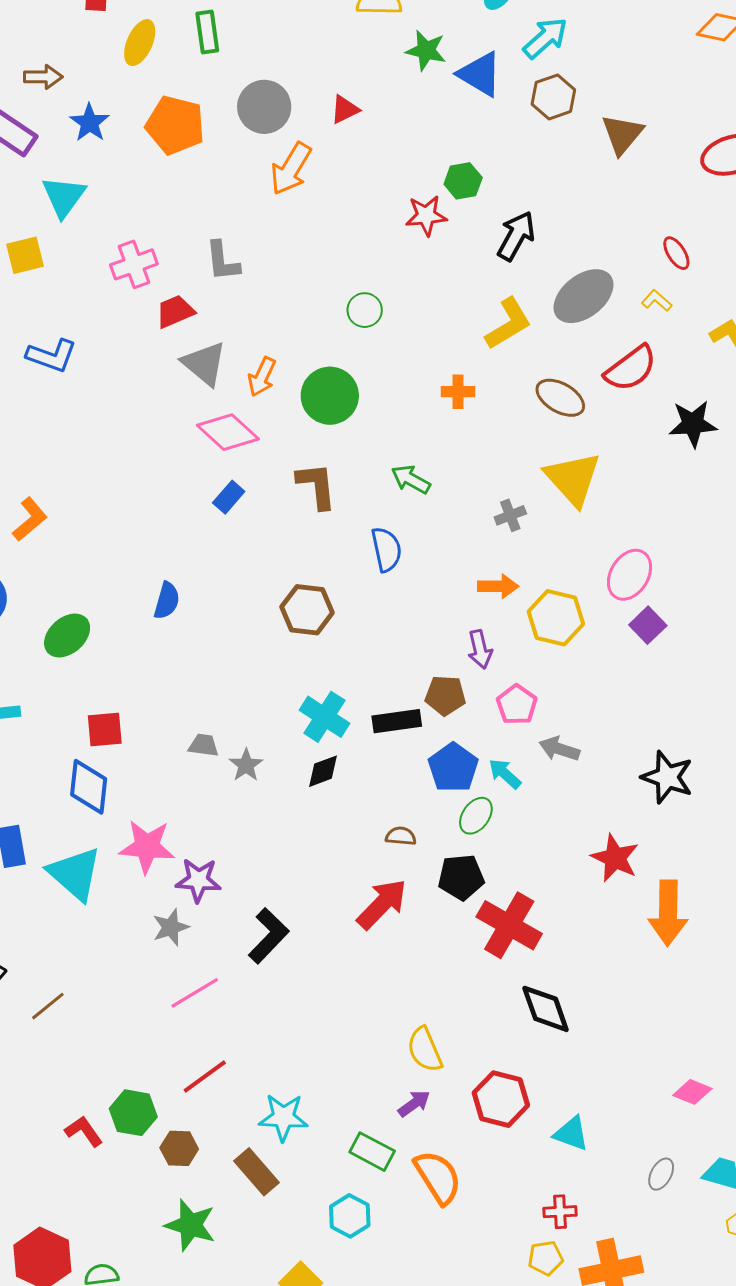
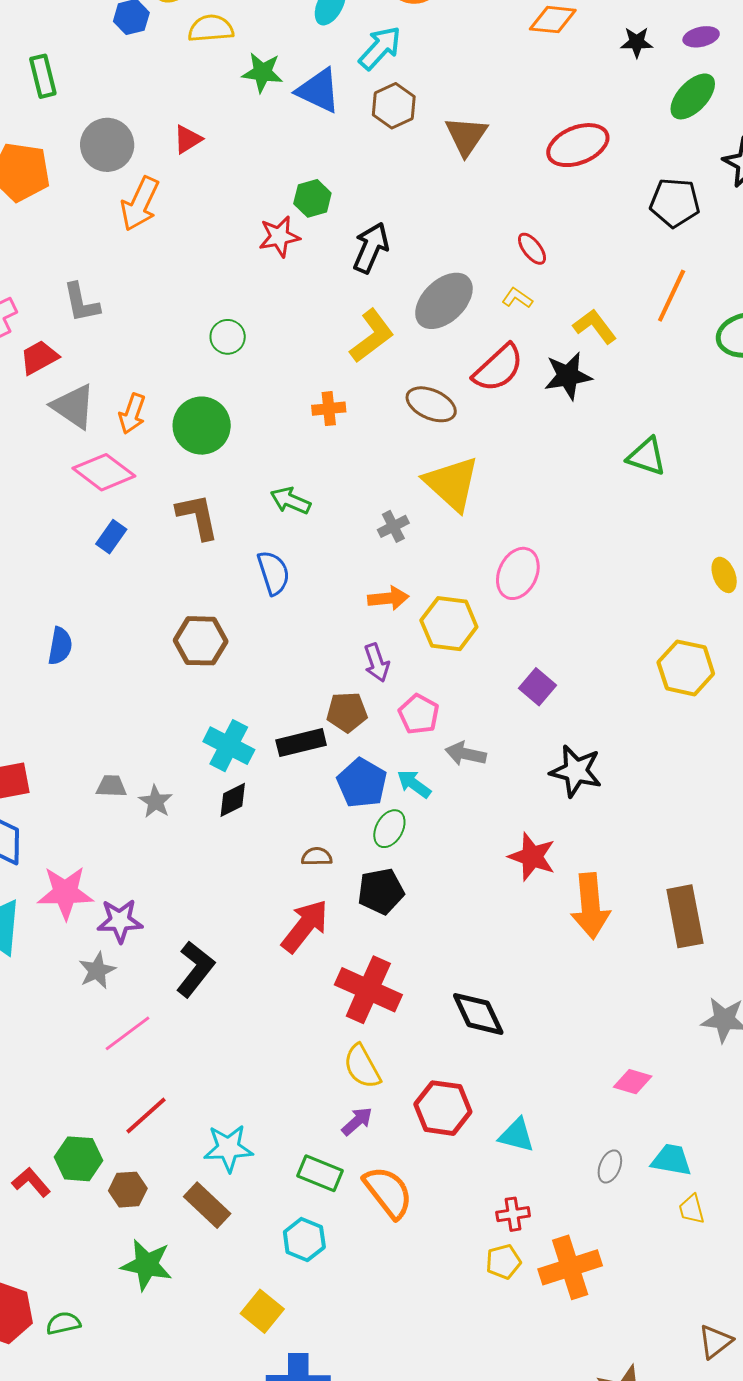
black star: (693, 424) -> (568, 376), moved
purple square: (648, 625) -> (538, 687), moved
red cross: (509, 925) -> (368, 990), moved

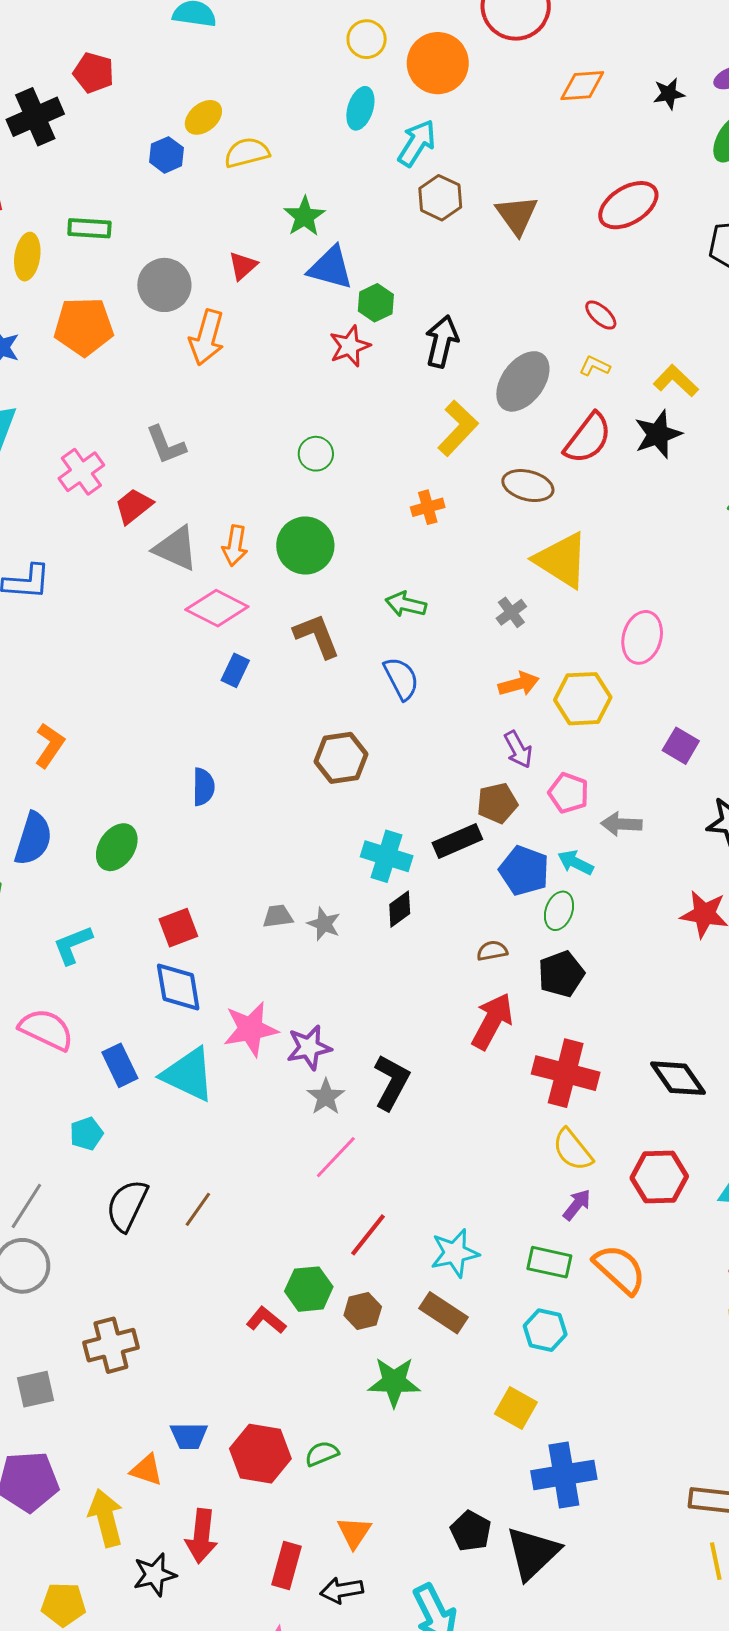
green star: (262, 72) -> (304, 216), moved, turned -30
green rectangle: (43, 76) -> (89, 228), turned -63
blue triangle: (318, 91) -> (331, 268), moved
gray star: (97, 971) -> (326, 1097), moved

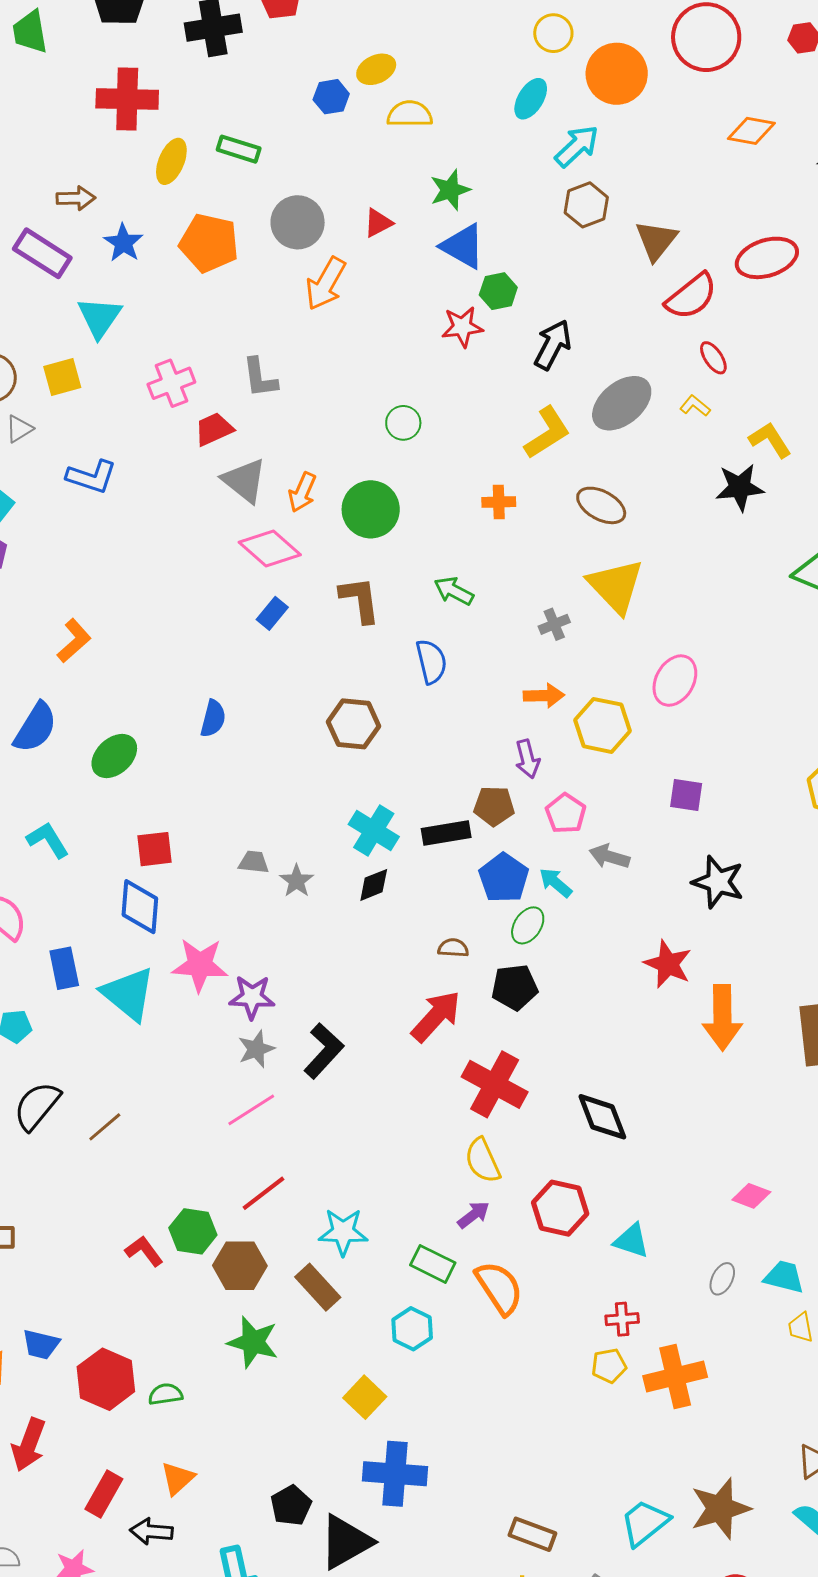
red semicircle: (588, 438) -> (691, 296), moved
purple square: (681, 746) -> (686, 795), turned -36
cyan L-shape: (73, 945) -> (48, 840), turned 66
brown hexagon: (363, 1311) -> (240, 1266), size x1.4

